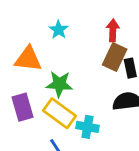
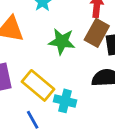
green star: (59, 84) -> (62, 41), moved

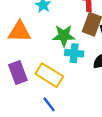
cyan cross: (65, 101) -> (74, 53), moved

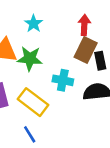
green star: (64, 36) -> (30, 58), moved

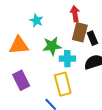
green star: (30, 58) -> (52, 46), moved
yellow rectangle: (33, 102) -> (63, 84), moved, turned 50

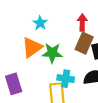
orange triangle: (19, 45) -> (32, 47), moved, turned -40
cyan cross: (67, 59) -> (66, 79), moved

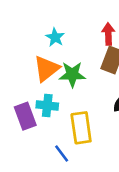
cyan cross: (66, 79) -> (47, 105), moved

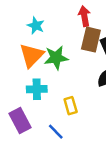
purple rectangle: (25, 116) -> (20, 120), moved
yellow rectangle: (81, 128) -> (71, 106), size x0.6

